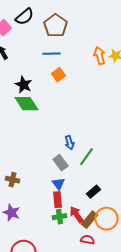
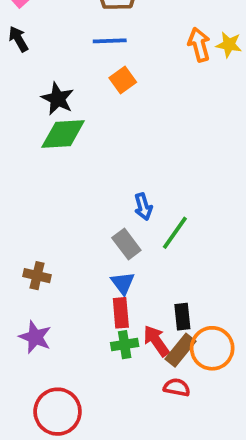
green diamond: (26, 104) -> (63, 134), turned -60
black rectangle: (93, 192) -> (182, 317), moved, turned -56

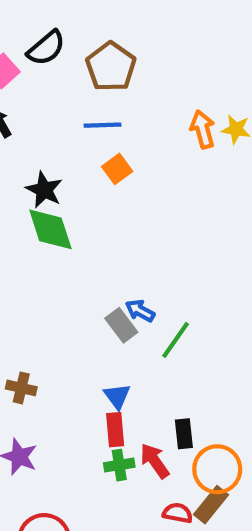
green diamond: (63, 134) -> (50, 229), turned 75
blue arrow: (143, 207) -> (140, 311), turned 135
gray rectangle: (126, 244) -> (121, 325), moved
brown rectangle: (180, 350) -> (211, 505), moved

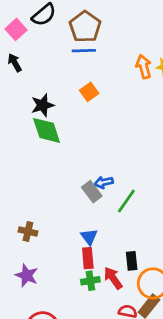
blue line: (103, 125) -> (84, 51), moved
black star: (44, 190) -> (43, 105), turned 30
blue arrow: (140, 311) -> (104, 182), turned -42

